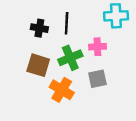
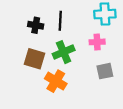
pink cross: (97, 47) -> (97, 42), moved
gray square: (97, 79) -> (105, 71), moved

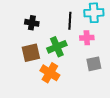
black line: (60, 21) -> (70, 21), moved
brown square: (35, 59) -> (31, 53), turned -30

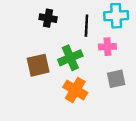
black cross: (32, 23) -> (48, 18), moved
orange cross: (50, 73) -> (75, 90), moved

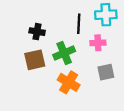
black cross: (48, 18) -> (37, 32), moved

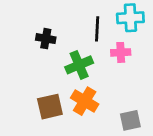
brown square: (35, 60) -> (50, 107), moved
gray square: (106, 72) -> (130, 120), moved

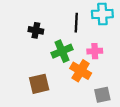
pink cross: (121, 52) -> (95, 51), moved
orange cross: (85, 101) -> (81, 71), moved

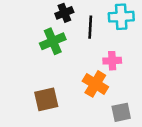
black cross: (36, 30) -> (64, 13), moved, turned -32
green cross: (62, 51) -> (53, 41), moved

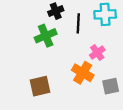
pink cross: (112, 61) -> (97, 53), turned -32
gray square: (121, 112) -> (111, 86), moved

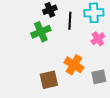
pink cross: (97, 53) -> (98, 39), moved
brown square: (40, 86) -> (49, 80), moved

